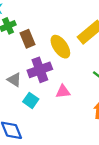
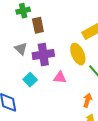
yellow ellipse: (60, 47) -> (78, 54), moved
gray triangle: (14, 80) -> (21, 49), moved

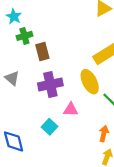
gray triangle: (21, 49) -> (12, 78), moved
cyan square: (30, 80) -> (49, 127), moved

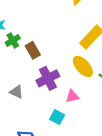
gray triangle: (12, 78) -> (16, 92), moved

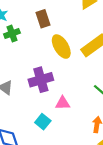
brown rectangle: (33, 50) -> (43, 19), moved
yellow ellipse: (83, 66) -> (61, 47), moved

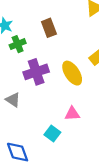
yellow ellipse: (61, 47) -> (72, 73), moved
purple cross: (41, 80) -> (36, 72), moved

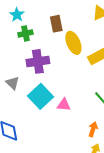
yellow ellipse: (72, 73) -> (73, 43), moved
cyan square: (52, 133) -> (40, 96), moved, size x1.6

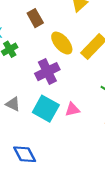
brown rectangle: (56, 24) -> (35, 18), moved
purple cross: (38, 61) -> (47, 72), moved

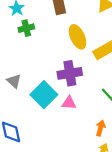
purple cross: (47, 72) -> (70, 73), moved

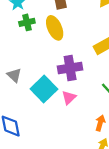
yellow ellipse: (78, 37) -> (55, 28), moved
pink triangle: (69, 103) -> (69, 97), turned -49

